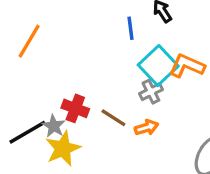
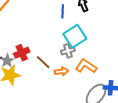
orange L-shape: (187, 66) -> (86, 66), moved
red cross: (75, 108) -> (22, 53), turned 35

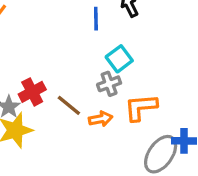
cyan square: (75, 36) -> (119, 59), size x0.7
orange L-shape: (86, 66) -> (141, 107), turned -35

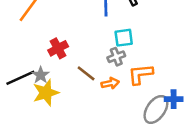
cyan square: (119, 59) -> (124, 38), turned 30
red cross: (32, 92) -> (58, 48), moved

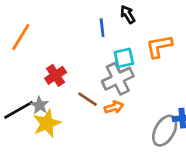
gray cross: (116, 57) -> (118, 79), size x1.6
orange L-shape: (140, 74) -> (159, 46), moved

